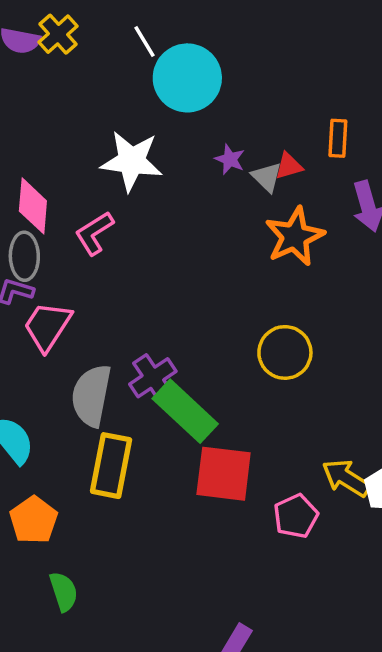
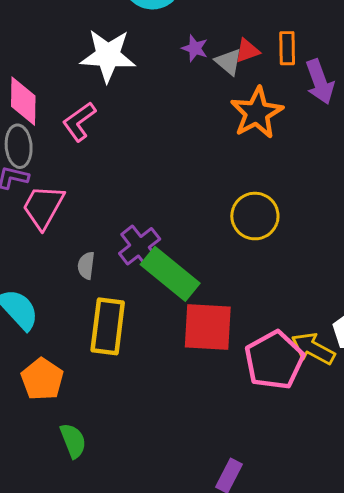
orange rectangle: (338, 138) -> (287, 48), moved
gray semicircle: (91, 395) -> (86, 265), size x0.5
yellow arrow: (346, 478) -> (313, 349), moved
pink pentagon: (296, 516) -> (274, 360), size x1.5

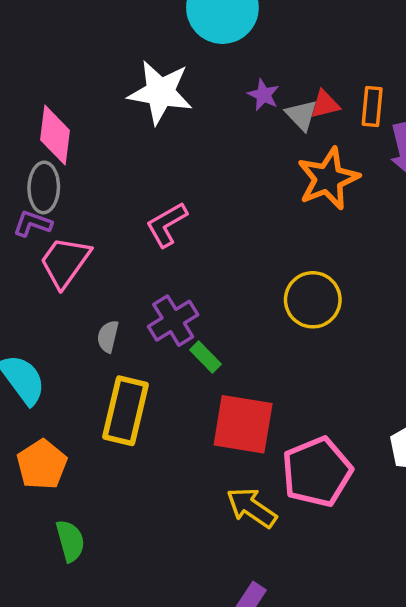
pink L-shape: (79, 122) -> (167, 225), moved
green rectangle: (170, 274) -> (206, 357), size x0.5
yellow arrow: (313, 349) -> (252, 508), moved

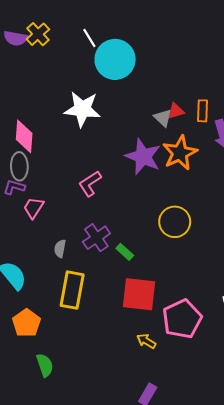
purple star: (263, 95) -> (143, 157), moved, size x2.0
pink trapezoid: (65, 262) -> (34, 208), size x0.7
green rectangle: (206, 357) -> (125, 252), moved
yellow arrow: (252, 508) -> (146, 341), size x0.7

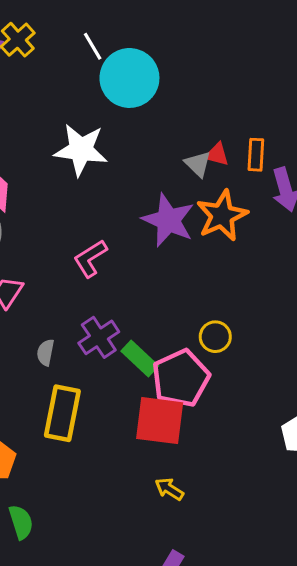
red triangle: (176, 111) -> (217, 154), turned 30
yellow circle: (175, 222) -> (215, 337), moved, size x0.7
green rectangle: (125, 252) -> (140, 358), size x1.4
pink pentagon: (182, 319) -> (181, 378), moved

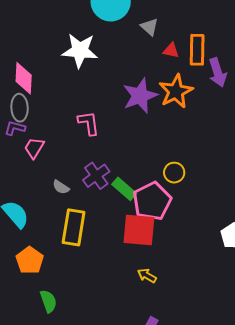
orange rectangle: (256, 155) -> (197, 50), size x1.4
gray triangle: (198, 164) -> (149, 27), moved
purple star: (168, 220) -> (140, 96), turned 30
pink L-shape: (90, 258) -> (89, 123), turned 116
gray semicircle: (45, 352) -> (61, 187), turned -66

